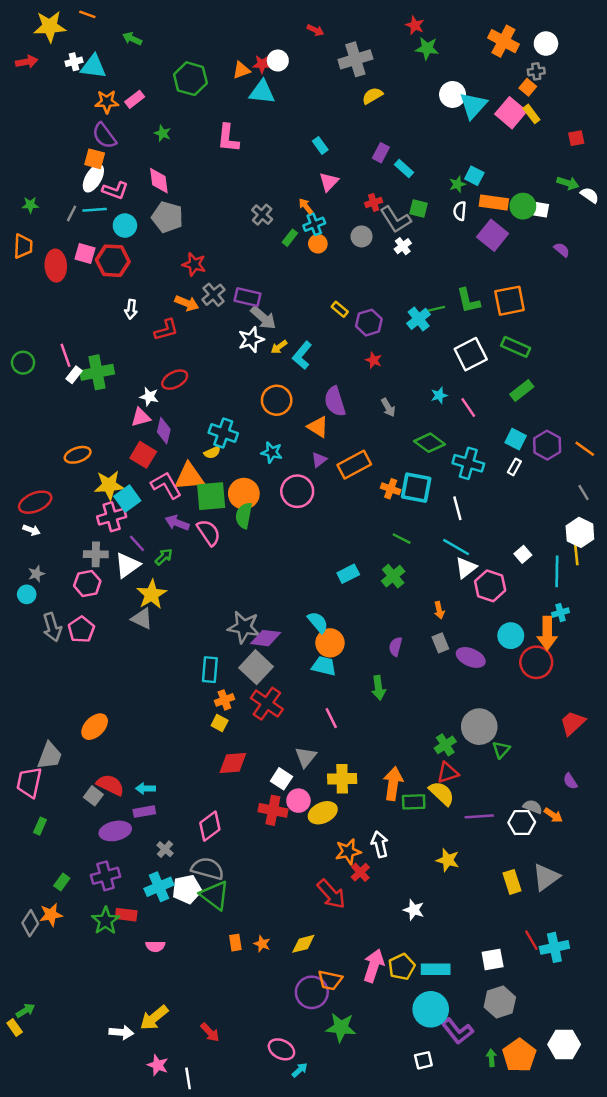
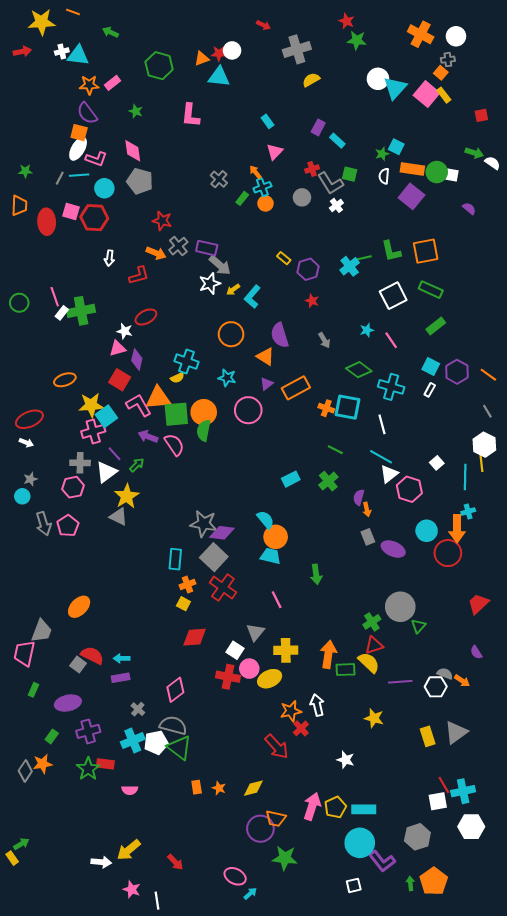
purple semicircle: (396, 647) -> (359, 497), moved
purple ellipse: (115, 831) -> (68, 703), moved
white square: (493, 960) -> (438, 801), moved
white hexagon: (564, 1044) -> (471, 827), moved

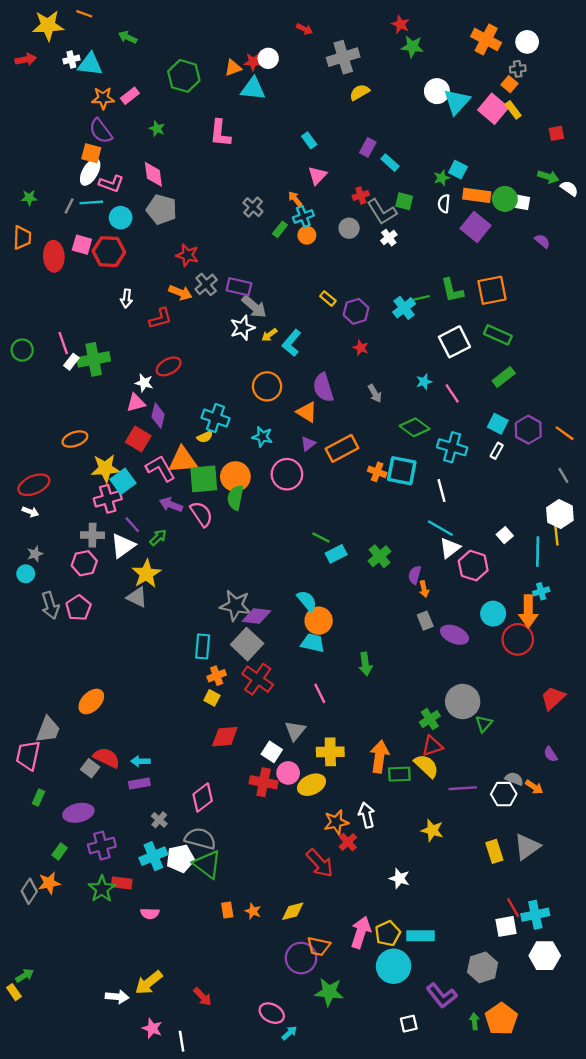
green line: (335, 450) -> (321, 537), moved
cyan circle: (360, 843) -> (394, 966), moved

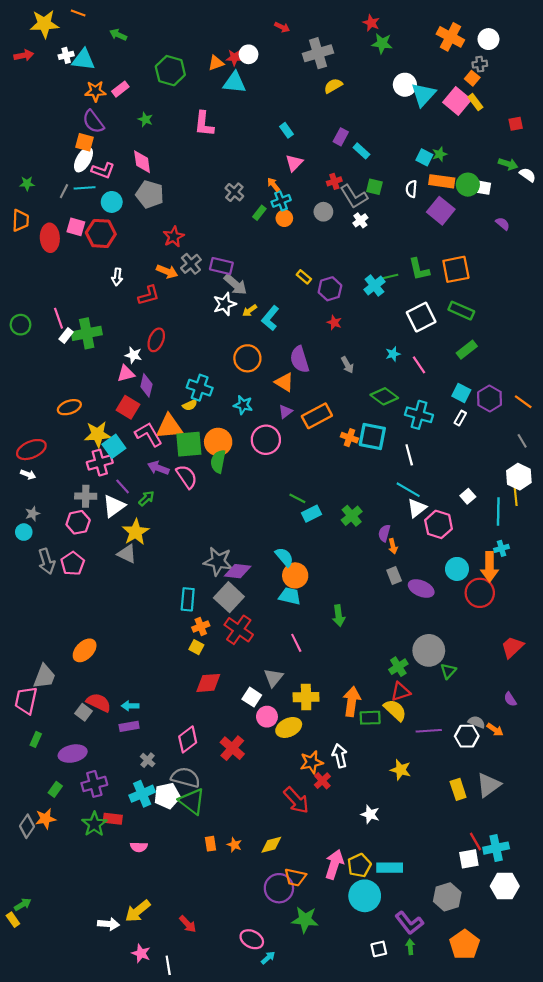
green star: (442, 178) -> (440, 154), moved
red star: (187, 255) -> (174, 237), turned 30
red ellipse: (169, 366) -> (156, 340), turned -40
red cross: (264, 782) -> (232, 748), moved, turned 30
green arrow: (474, 1021) -> (410, 947), moved

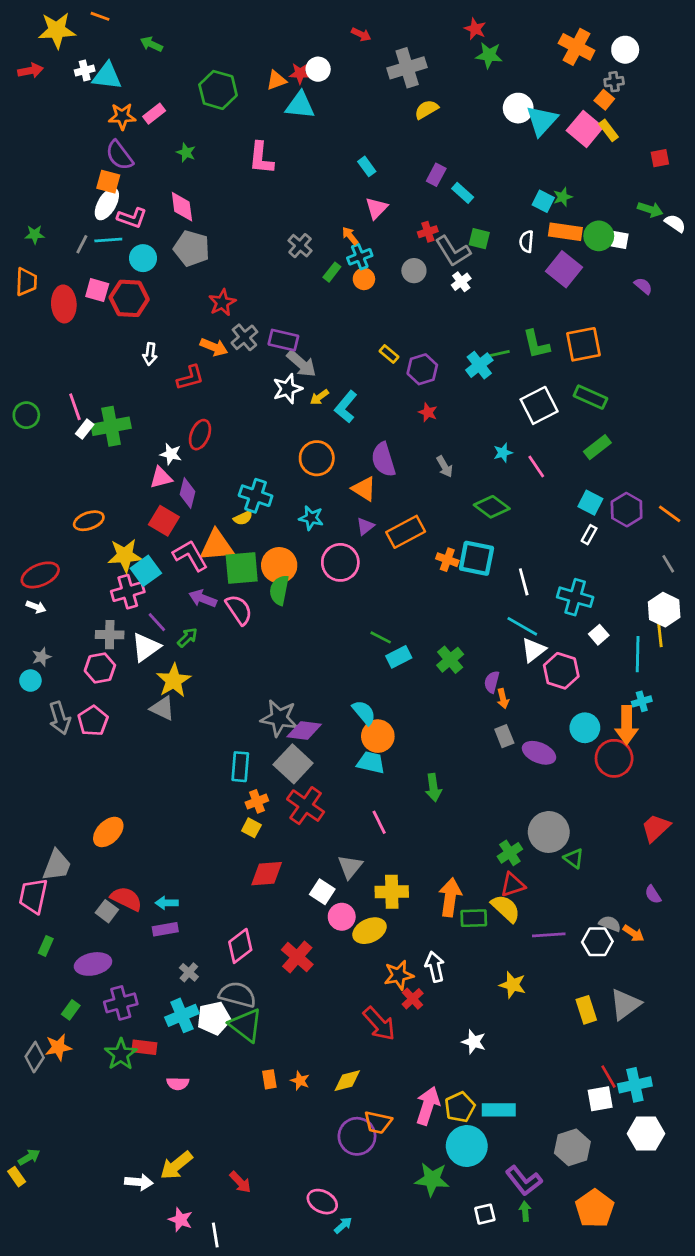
cyan cross: (419, 415) -> (575, 597), moved
green triangle: (448, 671) -> (574, 858), turned -35
green star: (305, 920) -> (432, 1179), moved

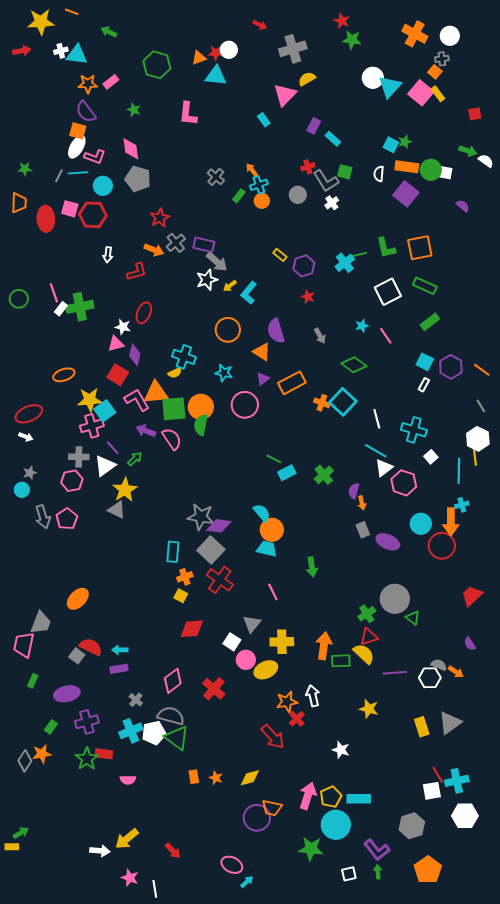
pink triangle: (376, 208) -> (285, 95), moved, size x1.4
cyan square: (476, 558) -> (343, 402), turned 32
yellow rectangle: (17, 1177) -> (12, 847), turned -56

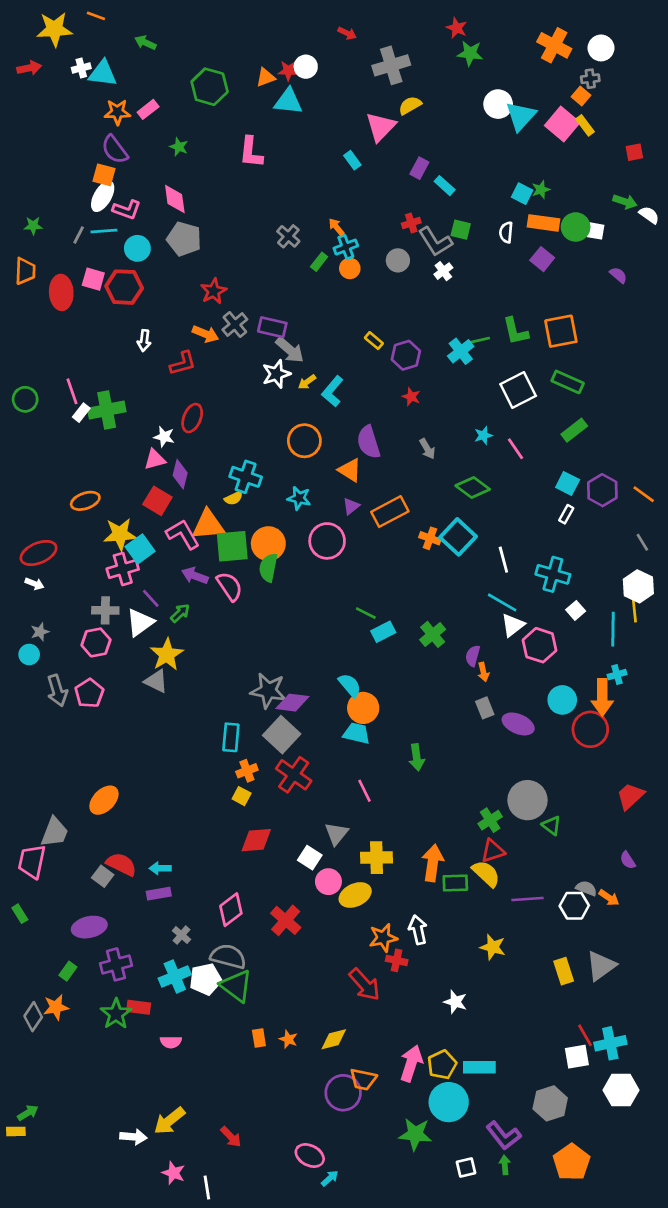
purple square: (406, 194) -> (542, 259), size x0.7
green rectangle: (33, 681) -> (20, 914), moved, turned -56
red cross: (297, 719) -> (397, 960), turned -35

